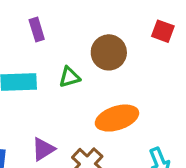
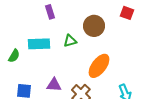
orange ellipse: (117, 118) -> (99, 66), turned -35
purple triangle: (43, 149) -> (54, 85), turned 35

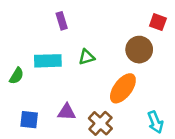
brown circle: (94, 26) -> (139, 50), moved

